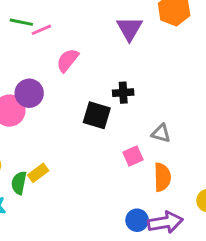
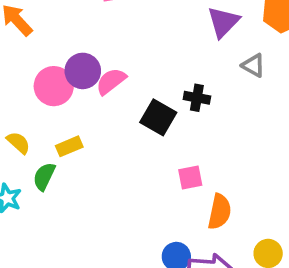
pink semicircle: (67, 60) -> (111, 81), moved
gray triangle: (161, 133) -> (253, 65), moved
yellow rectangle: (38, 173) -> (69, 146), moved

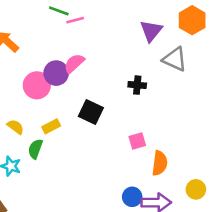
gray triangle: (253, 65) -> (175, 59), size x1.5
pink semicircle: (111, 81) -> (74, 63), moved
black square: (158, 117) -> (91, 112), moved

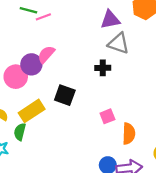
purple triangle: (151, 31) -> (110, 20), turned 45
gray triangle: (175, 59) -> (119, 43), moved
yellow rectangle: (51, 126) -> (32, 111), size x1.6

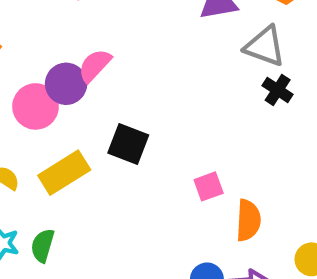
gray triangle: (119, 43) -> (265, 46), moved
black cross: (103, 68) -> (278, 90), moved, turned 32
green semicircle: (20, 132) -> (43, 246), moved

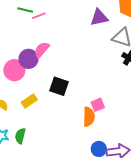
yellow rectangle: (64, 173) -> (29, 101), size x0.7
orange semicircle: (248, 220) -> (89, 117), moved

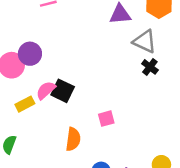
pink semicircle: (42, 50) -> (46, 90), moved
orange semicircle: (89, 117) -> (73, 139), moved

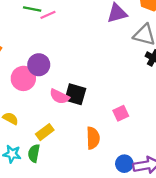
pink semicircle: (46, 90) -> (59, 96), turned -102
yellow rectangle: (25, 104) -> (45, 132), moved

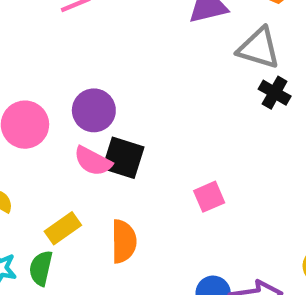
purple circle: (39, 65) -> (94, 110), moved
orange semicircle: (93, 138) -> (124, 241), moved

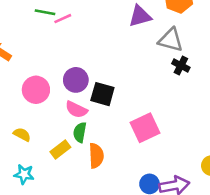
black square: (123, 158) -> (102, 94), moved
pink square: (209, 197) -> (145, 128), size x1.6
green semicircle: (41, 268) -> (80, 132), moved

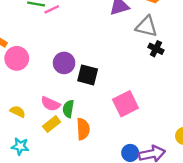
pink circle: (36, 90) -> (17, 58), moved
pink semicircle: (76, 110) -> (50, 104), moved

